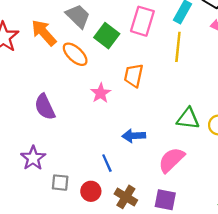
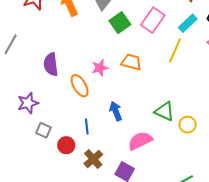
orange ellipse: (75, 54) -> (80, 86), moved
orange trapezoid: (134, 76) -> (131, 62), turned 75
blue arrow: (134, 136) -> (116, 111), turned 54

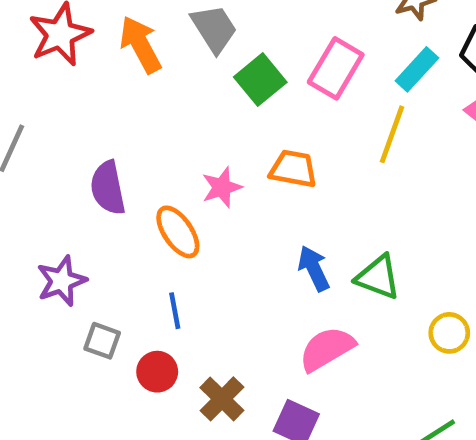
blue arrow: (116, 111) -> (314, 268), moved
yellow circle: (188, 125) -> (449, 333), moved
blue line: (87, 126) -> (175, 311), moved

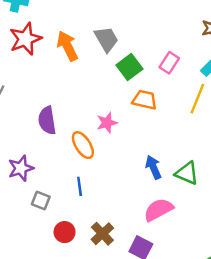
pink rectangle: (336, 68) -> (169, 63), size x0.7
orange trapezoid: (293, 169) -> (144, 100), moved
red circle: (157, 372) -> (65, 232), moved

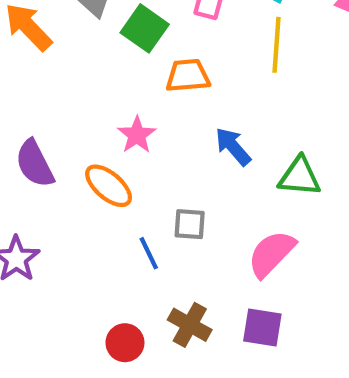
blue arrow: (153, 167) -> (233, 147), moved
blue line: (80, 186) -> (149, 253), moved
gray square: (41, 200) -> (190, 224), moved

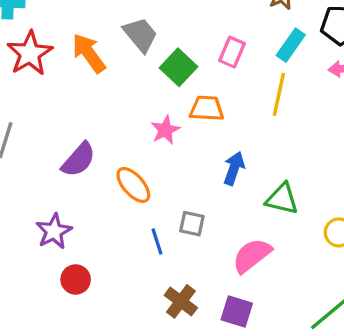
pink star: (137, 135) -> (165, 130), moved
blue arrow: (233, 147) -> (234, 168), turned 52
purple semicircle: (35, 164) -> (79, 160), turned -120
red circle: (125, 343) -> (76, 279), moved

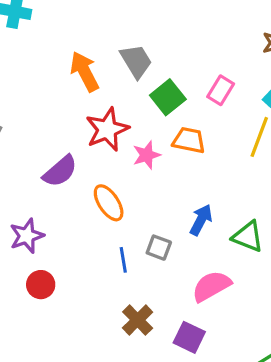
red star: (30, 53) -> (107, 129), moved
blue arrow: (234, 168) -> (201, 220), moved

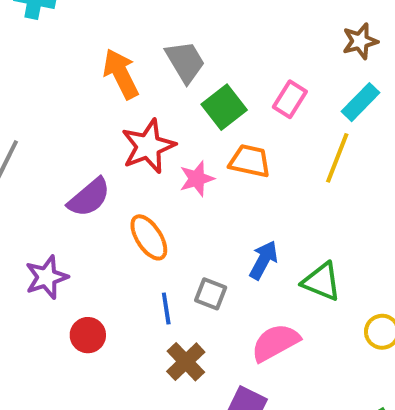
red circle: (41, 285) -> (88, 335), moved
brown cross: (138, 320) -> (186, 362), moved

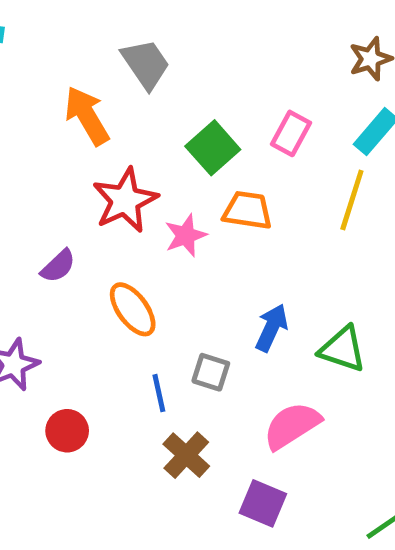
gray trapezoid: (185, 62) -> (146, 64), moved
purple semicircle: (89, 197) -> (58, 266), size x0.7

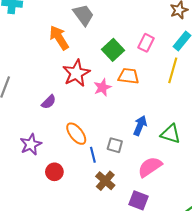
orange ellipse: (133, 309) -> (76, 134), moved

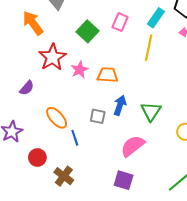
orange trapezoid: (128, 76) -> (108, 75), moved
green triangle: (171, 134) -> (151, 111), turned 50
gray square: (115, 145) -> (98, 116), moved
brown cross: (105, 181) -> (64, 176), moved

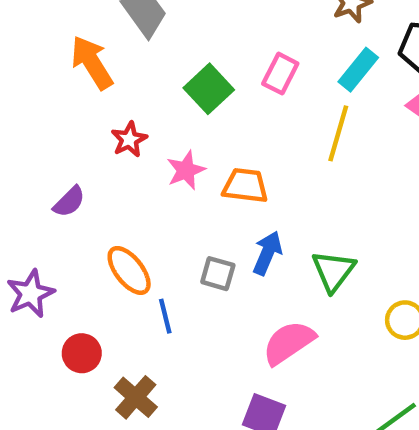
red star: (52, 57) -> (129, 139), size x0.6

